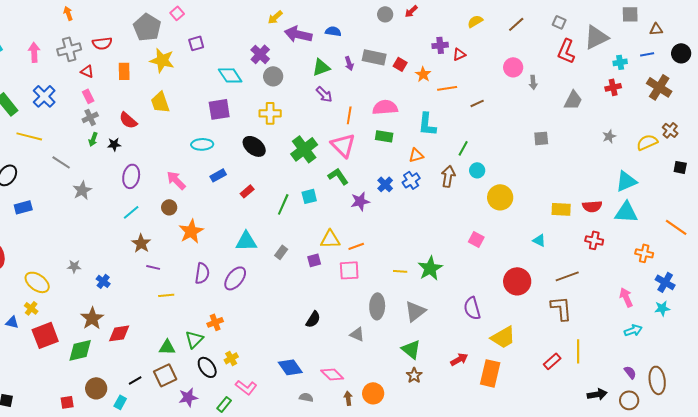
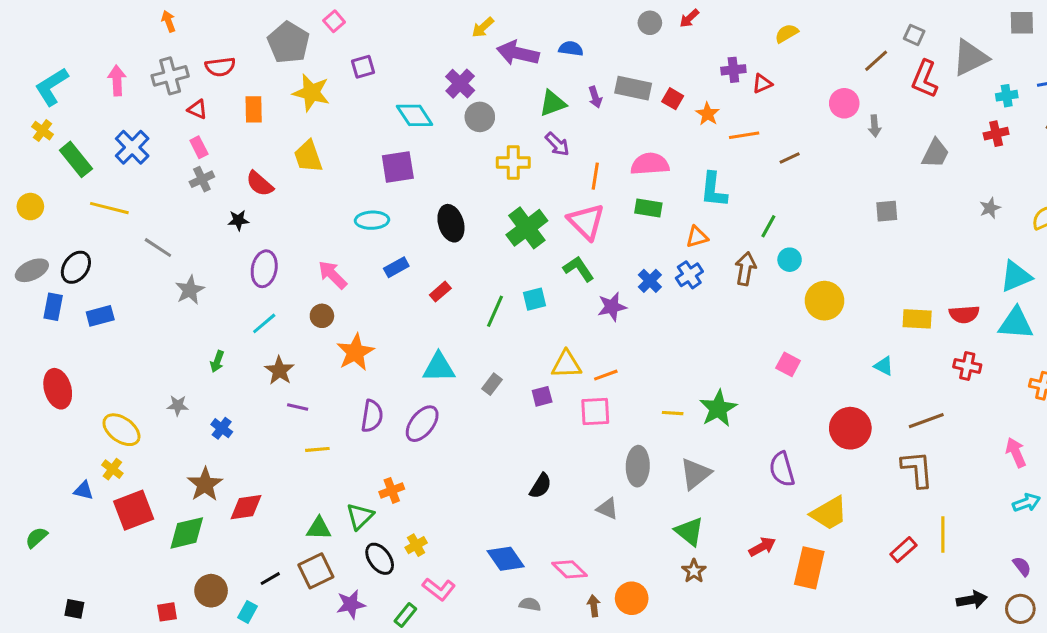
brown line: (516, 24) -> (876, 61), moved
yellow cross: (270, 113) -> (513, 162), moved
green arrow: (93, 139) -> (217, 361), moved
black ellipse: (254, 146) -> (451, 223), turned 35

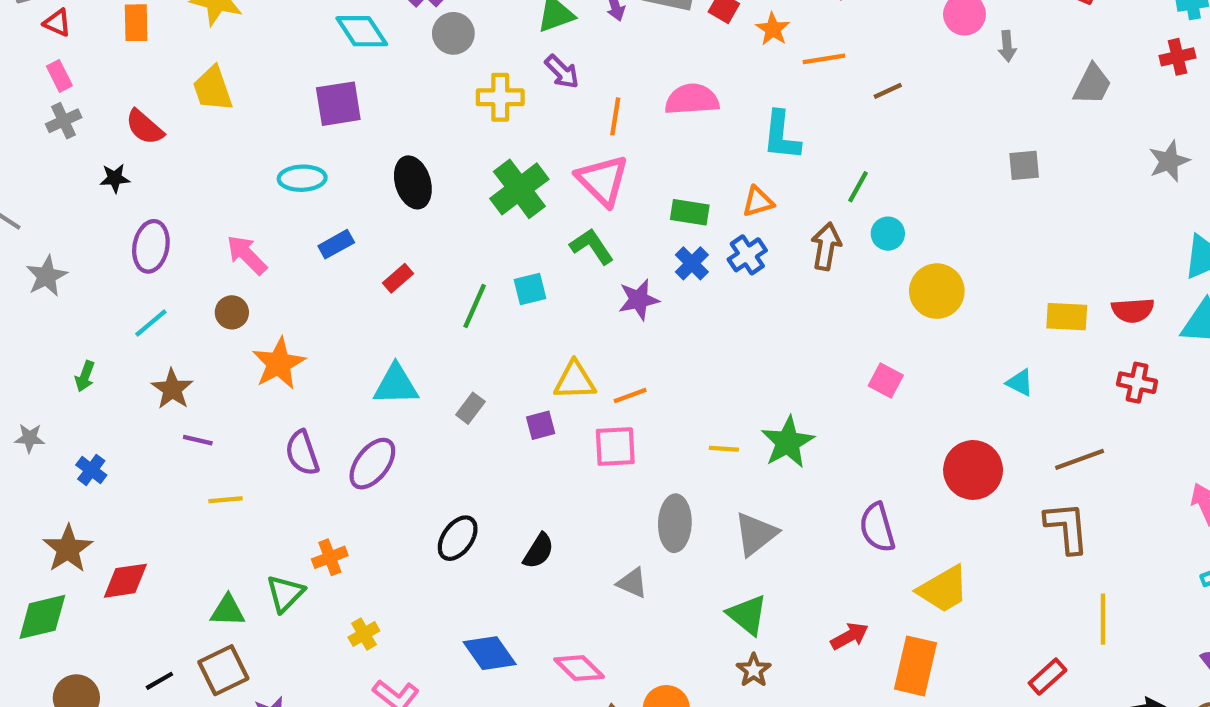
green rectangle: (648, 208) -> (690, 212), moved
gray star: (990, 208) -> (1169, 161), size x1.4
purple semicircle: (372, 416) -> (302, 453), turned 152
red rectangle: (903, 550) -> (1048, 677), moved
black ellipse: (380, 559) -> (458, 538), moved, turned 72

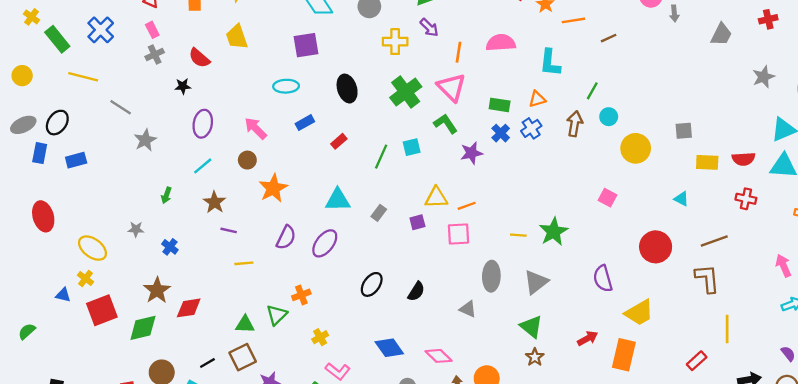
gray square: (1024, 165) -> (684, 131), moved
purple semicircle: (302, 453) -> (286, 237), turned -135

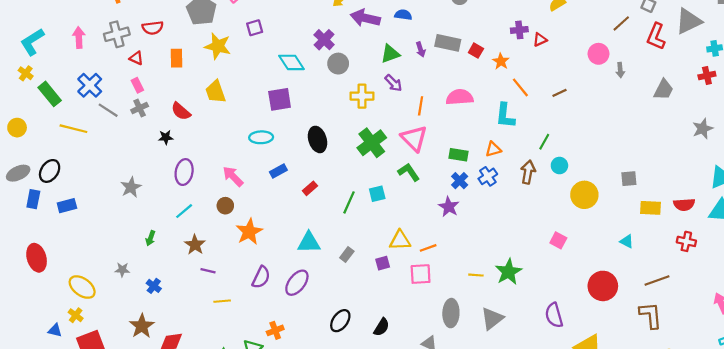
orange line: (573, 20) -> (520, 87), moved, turned 60
gray line: (121, 107) -> (108, 110), moved
purple star: (471, 153) -> (449, 207), moved, turned -30

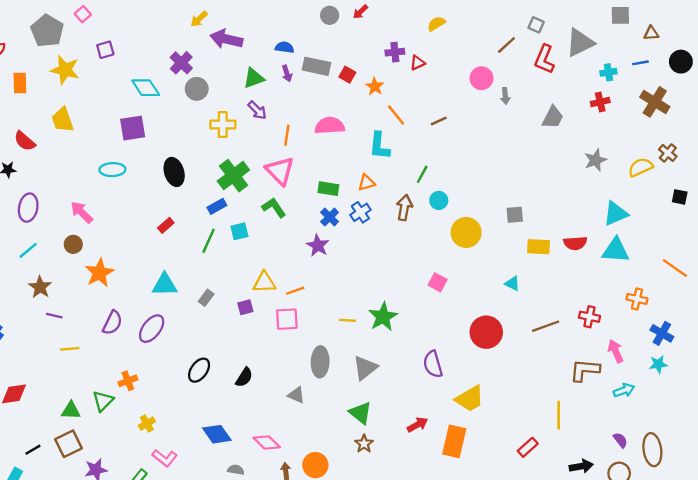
blue semicircle: (403, 15) -> (285, 47), moved
blue rectangle: (278, 171) -> (217, 206), moved
red cross: (686, 241) -> (589, 317), moved
brown L-shape: (651, 315) -> (585, 370), moved, turned -80

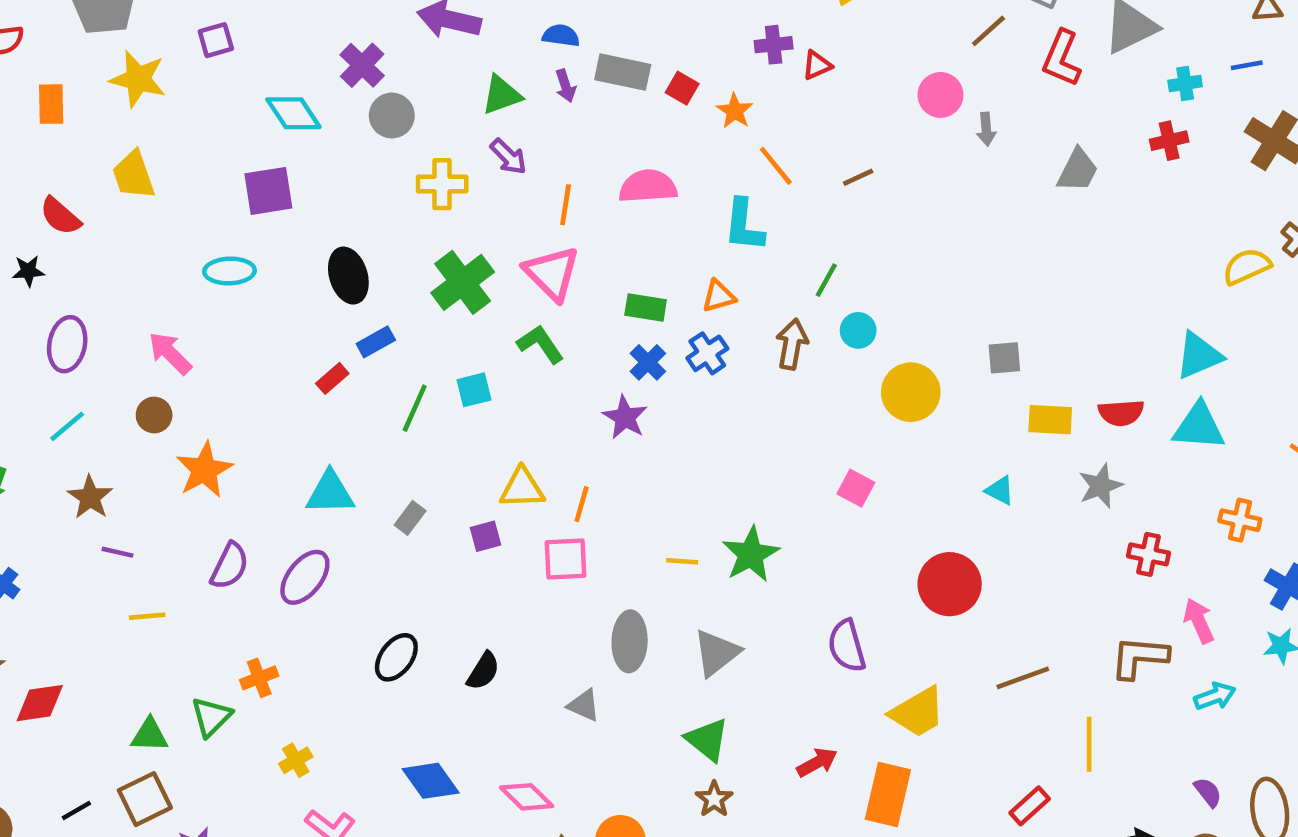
gray star: (595, 160) -> (1100, 486), moved
blue rectangle: (217, 206) -> (376, 342), moved
orange line: (295, 291) -> (582, 504), turned -54
brown line: (546, 326) -> (1023, 678), moved

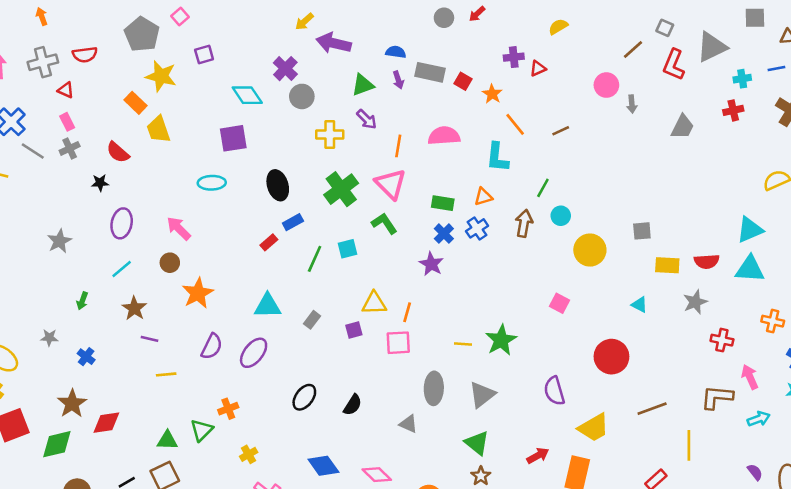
orange rectangle: (51, 104) -> (136, 103), moved, turned -45

